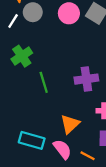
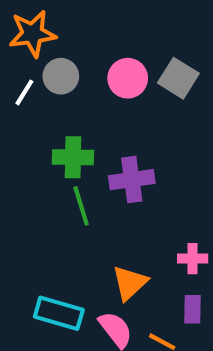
green cross: (22, 56) -> (73, 157), moved, turned 35
purple cross: (86, 79) -> (132, 180), moved

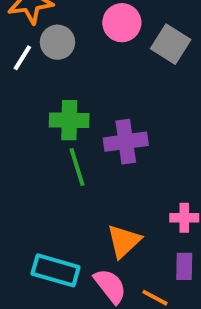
pink circle: (128, 78) -> (122, 23), moved

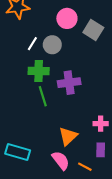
gray circle: (57, 42) -> (52, 45), moved
white line: (22, 58) -> (32, 44), moved
cyan rectangle: (56, 270) -> (18, 152), moved

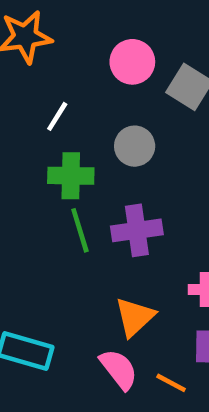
gray circle: (52, 45) -> (135, 146), moved
purple cross: (69, 83) -> (137, 230), moved

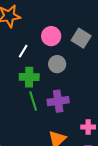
pink circle: (132, 62) -> (51, 36), moved

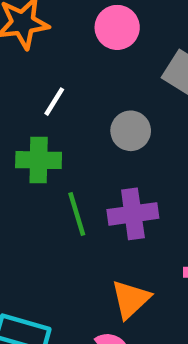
pink circle: (51, 36) -> (117, 27), moved
green cross: (29, 77) -> (39, 160), moved

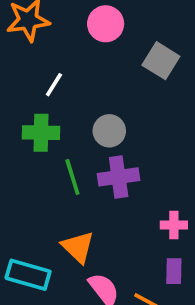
gray circle: (131, 131) -> (109, 131), moved
orange triangle: (131, 299) -> (78, 247), moved, turned -33

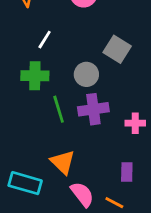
gray square: (161, 61) -> (117, 49), moved
pink cross: (174, 225) -> (135, 123), moved
purple rectangle: (174, 271) -> (127, 172), moved

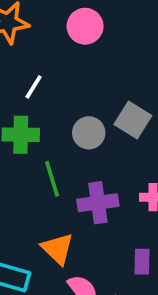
gray square: (117, 49) -> (133, 120), moved
purple cross: (93, 109) -> (98, 203), moved

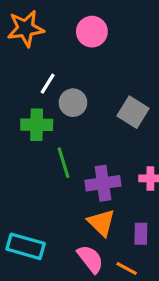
gray circle: (89, 133) -> (73, 103), moved
orange triangle: (57, 249) -> (101, 223), moved

